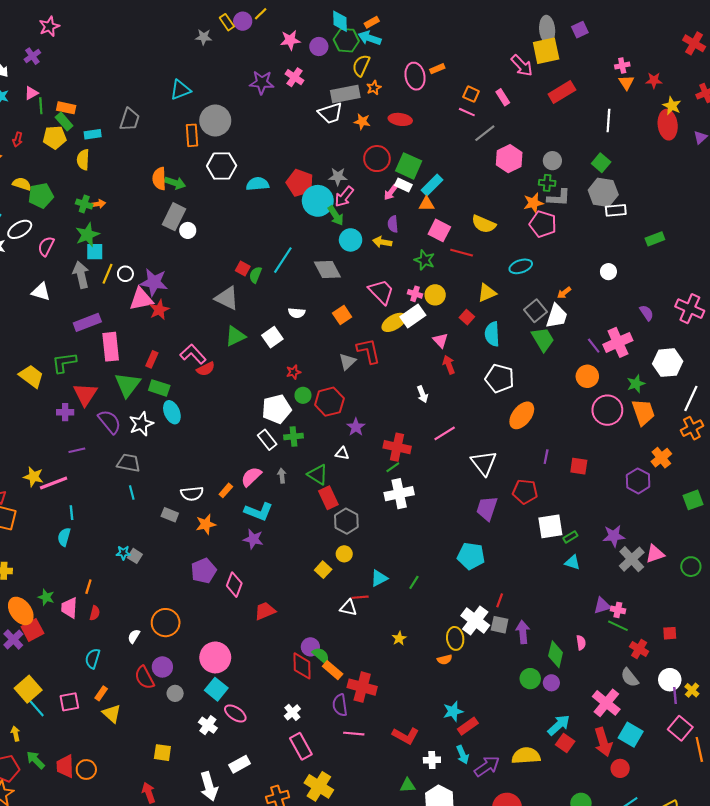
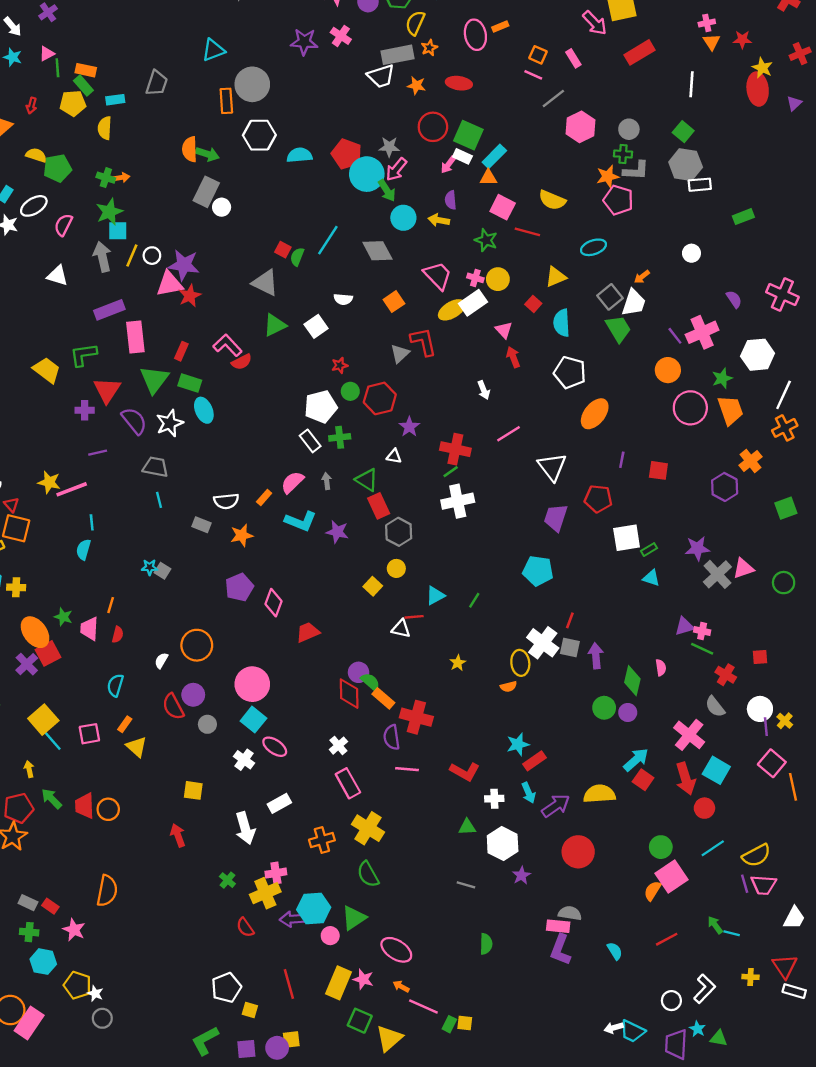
purple star: (253, 539) -> (337, 532), moved

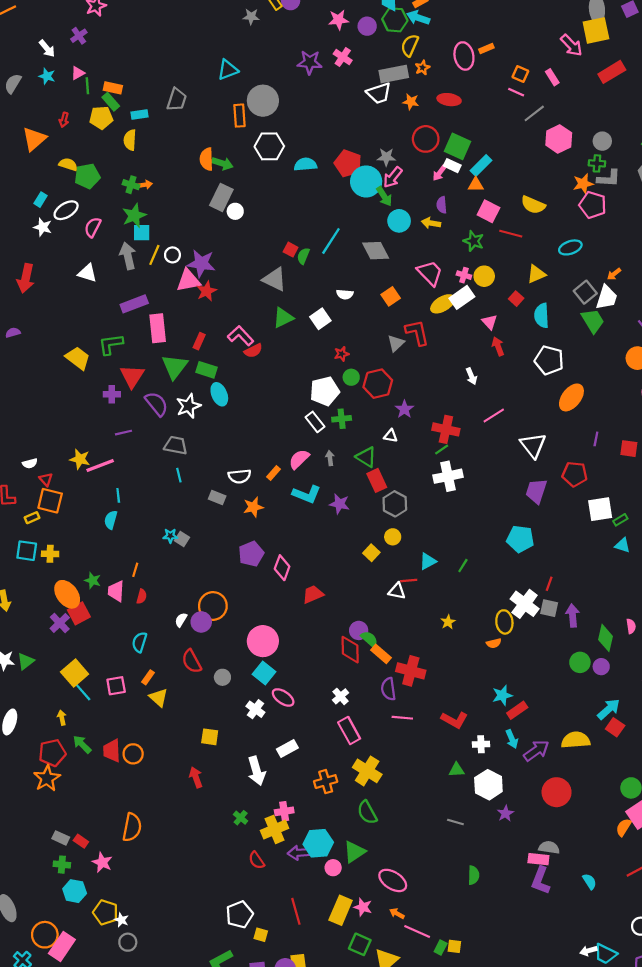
purple circle: (193, 695) -> (201, 622), moved

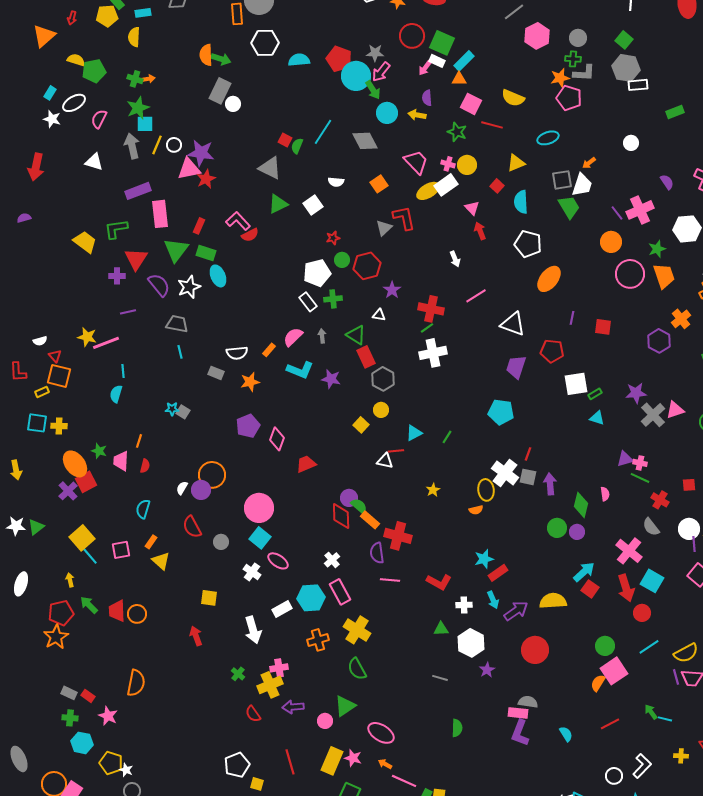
gray square: (585, 292) -> (562, 180), turned 30
white triangle: (533, 445) -> (513, 324), turned -32
cyan hexagon: (318, 843) -> (311, 598), moved

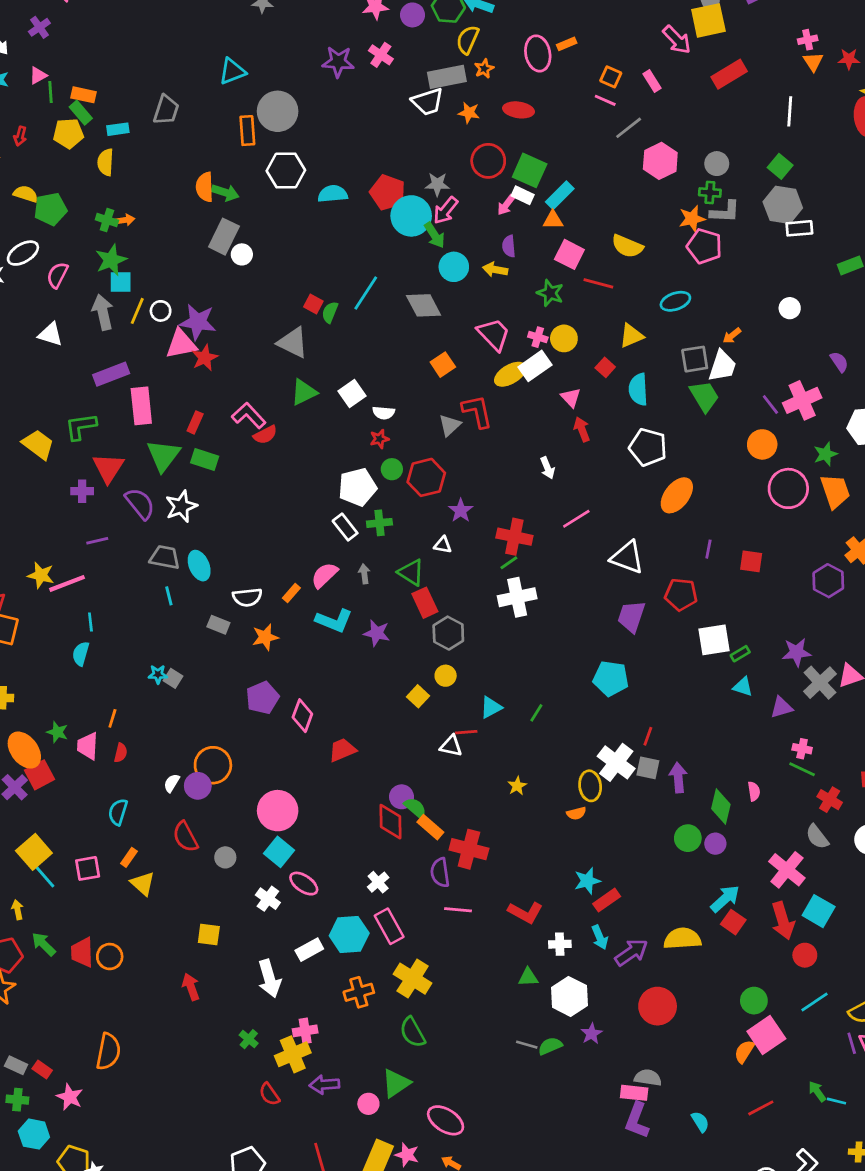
white semicircle: (336, 182) -> (384, 413), moved
cyan ellipse: (218, 276) -> (199, 566), moved
purple triangle: (625, 459) -> (781, 707), moved
green semicircle: (457, 728) -> (550, 1046), moved, turned -114

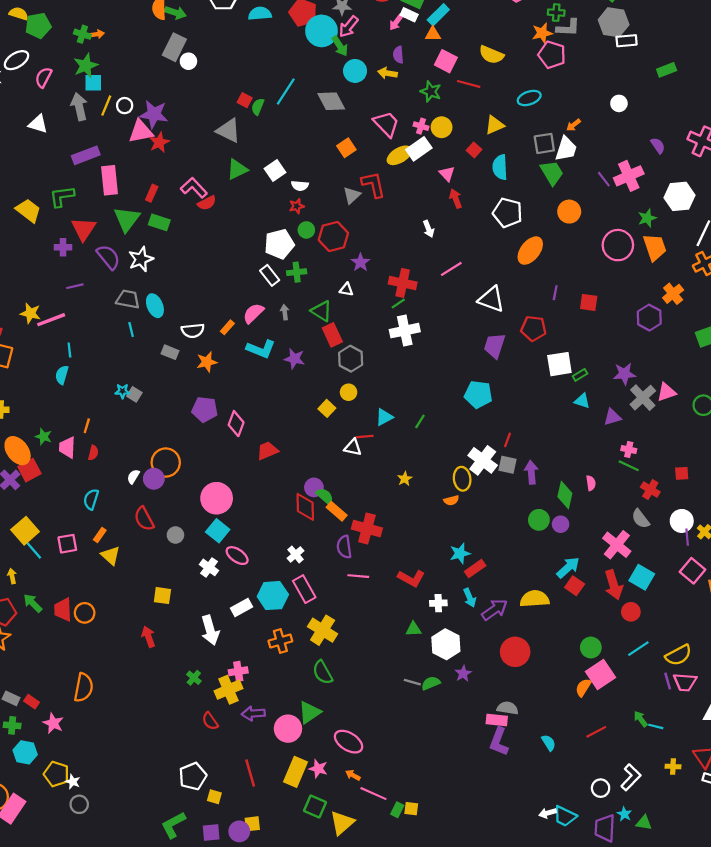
orange circle: (762, 444) -> (569, 212), moved
purple pentagon: (262, 698) -> (205, 410), turned 30
pink circle: (368, 1104) -> (288, 729), size x1.6

